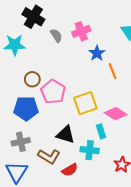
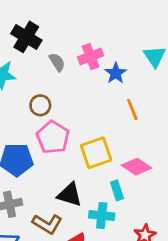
blue star: (97, 53) -> (116, 73), moved
brown circle: (32, 79) -> (40, 105), moved

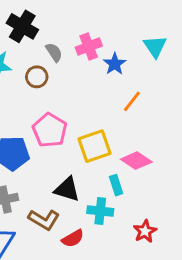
brown circle: (40, 105) -> (37, 77), moved
orange line: (132, 109) -> (132, 101), turned 60

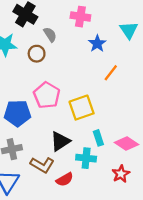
pink cross: (89, 47) -> (80, 17), moved, turned 30
pink diamond: (136, 161) -> (126, 144), moved
black triangle: (67, 189) -> (60, 141), turned -50

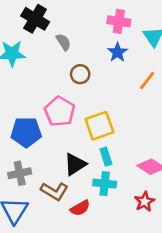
pink cross: (80, 17) -> (119, 21), moved
brown circle: (37, 54) -> (80, 74), moved
orange line: (111, 73) -> (147, 81), moved
cyan rectangle: (98, 138) -> (106, 157), moved

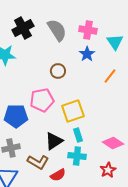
black cross: (35, 19) -> (23, 28), turned 30
gray semicircle: (63, 42) -> (57, 30), moved, size x1.6
pink pentagon: (60, 111) -> (42, 100), turned 30

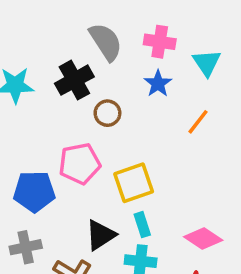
black cross: (23, 28) -> (74, 80), moved

